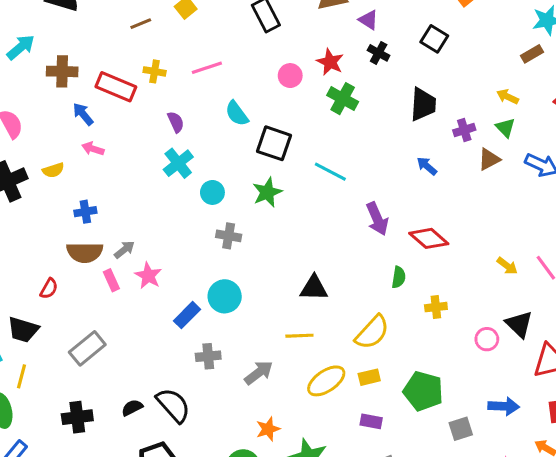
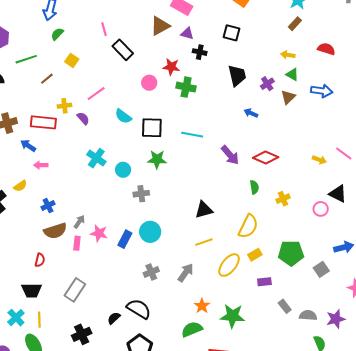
purple semicircle: (176, 122) -> (83, 118), moved
green star: (267, 192) -> (157, 159), turned -30
pink rectangle: (111, 280) -> (77, 243), turned 48
blue rectangle: (187, 315) -> (125, 239), moved

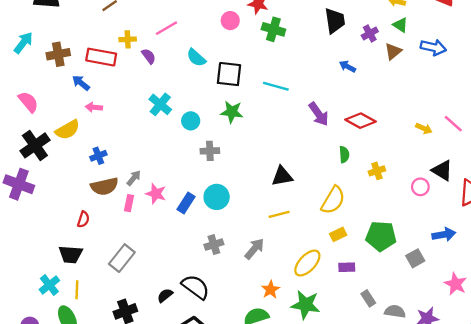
yellow semicircle: (20, 186) -> (68, 130), size x1.5
yellow ellipse: (229, 265) -> (307, 263), moved

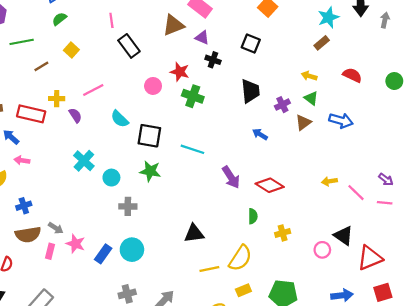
yellow arrow: (424, 128) -> (329, 181), moved, turned 144
gray arrow: (134, 178) -> (56, 228), turned 80
yellow line: (279, 214) -> (209, 269), moved

